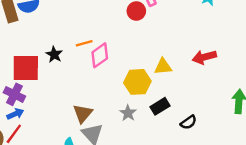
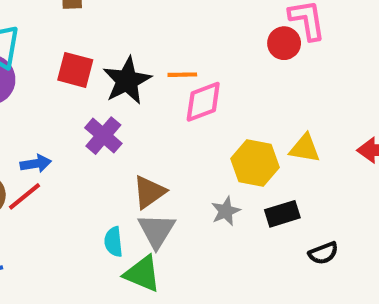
black star: (54, 54) -> (127, 81), size x1.6
red square: (26, 68) -> (75, 70), moved, size x0.7
purple cross: (14, 94) -> (103, 136), moved

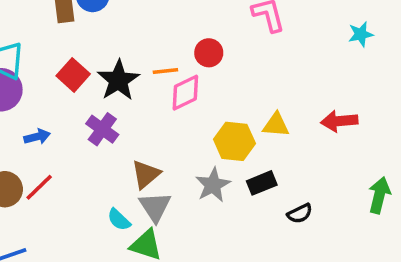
red circle: (284, 43) -> (209, 53), moved
red square: (75, 70) -> (73, 75), turned 32
blue arrow: (36, 164) -> (37, 137), moved
gray star: (226, 211) -> (213, 185), size x1.4
cyan semicircle: (113, 242) -> (119, 220), turned -35

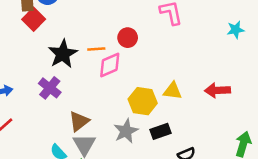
red square: (73, 75) -> (34, 19), moved

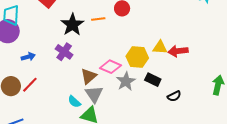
pink diamond: (110, 65) -> (110, 67), moved, turned 50
red arrow: (217, 90) -> (178, 51), moved
black rectangle: (160, 131) -> (153, 80), turned 49

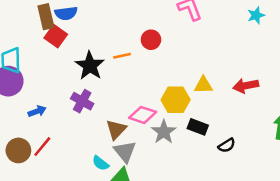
red arrow: (178, 51) -> (246, 86), moved

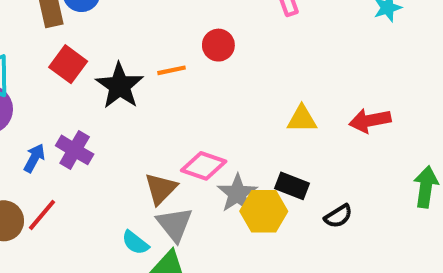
red square: (56, 36) -> (68, 64), moved
yellow hexagon: (176, 100) -> (264, 211), moved
purple cross: (82, 101) -> (75, 150), moved
blue arrow: (37, 111) -> (34, 158), turned -42

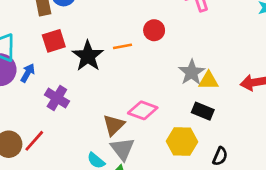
red square: (68, 64) -> (54, 41), turned 35
blue arrow: (34, 158) -> (28, 73), moved
black rectangle: (292, 186) -> (203, 111), moved
gray star: (237, 193) -> (192, 72), moved
black semicircle: (338, 216) -> (220, 156), moved, turned -36

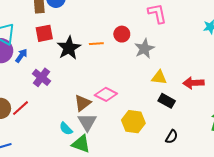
gray star: (192, 72) -> (144, 49), moved
black rectangle: (203, 111) -> (167, 101), moved
black semicircle: (220, 156) -> (172, 137), moved

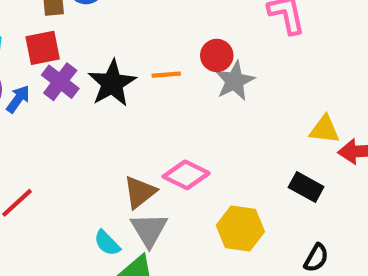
red square: (44, 33) -> (43, 48), moved
gray star: (144, 49) -> (235, 81), moved
purple cross: (42, 77) -> (60, 82), moved
yellow triangle: (159, 77) -> (324, 129), moved

